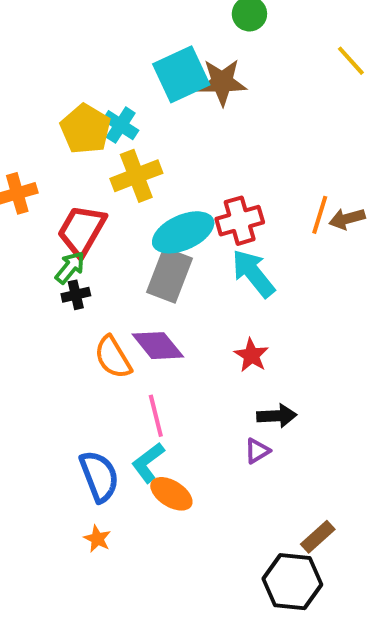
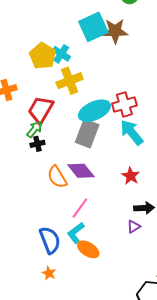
pink line: (156, 416) -> (80, 208), turned 50

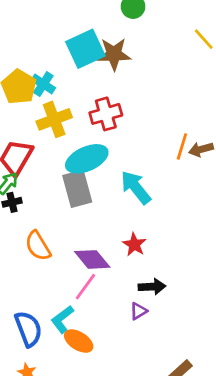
red cross: (124, 104) -> (106, 114), moved
gray rectangle: (87, 133) -> (77, 189), turned -36
purple diamond: (81, 171) -> (92, 259), moved
pink line: (80, 208) -> (85, 287), moved

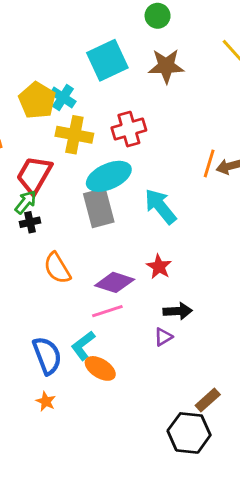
brown star: (114, 54) -> (166, 66), moved
yellow cross: (54, 119) -> (74, 135), turned 32
purple diamond: (92, 259) -> (115, 282), turned -33
pink line: (85, 287) -> (107, 311), turned 36

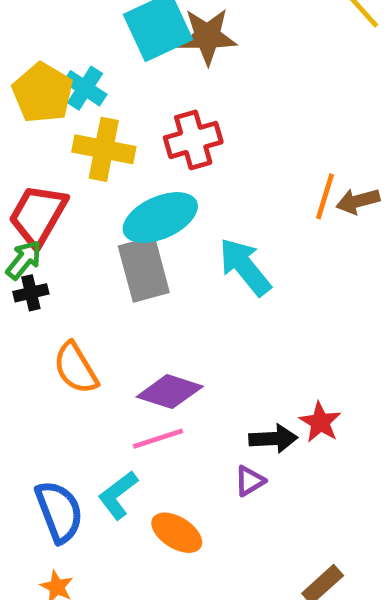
brown star: (166, 66) -> (207, 36), moved
red star: (159, 267) -> (320, 422), moved
orange ellipse: (100, 368) -> (177, 533), moved

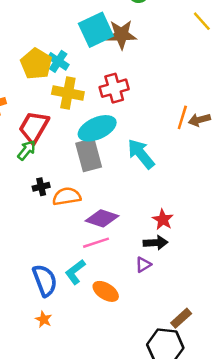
black cross: (31, 293) -> (41, 187), moved
orange semicircle: (76, 368) -> (67, 196), moved, turned 112
red star: (320, 422) -> (163, 220), moved

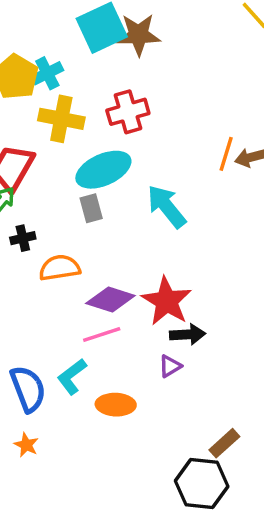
cyan cross: (58, 61) -> (47, 73), turned 30
gray rectangle: (89, 155) -> (91, 208), size x0.6
black cross: (41, 187) -> (23, 238), moved
red star: (163, 220) -> (167, 301), moved, size x1.6
orange ellipse: (106, 291) -> (116, 405), turned -30

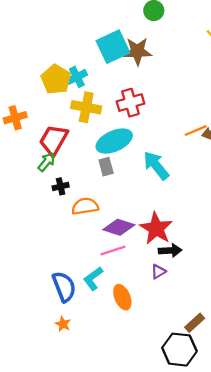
orange line: (226, 154) -> (196, 131), turned 50
orange ellipse: (116, 405) -> (122, 297), turned 65

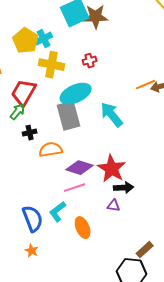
red cross: (130, 103) -> (90, 61), size x0.6
gray rectangle: (106, 167) -> (69, 116), size x1.8
purple triangle: (158, 272) -> (114, 206), turned 40

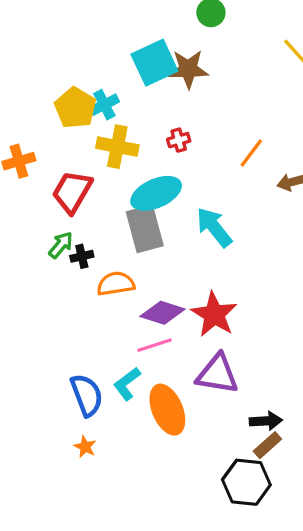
orange line: (146, 85) -> (251, 153), moved, turned -30
green arrow: (18, 112) -> (61, 245), moved
black arrow: (124, 188) -> (266, 421), moved
purple triangle: (114, 206) -> (217, 374), size x2.0
orange ellipse: (83, 228) -> (167, 410), size x1.4

